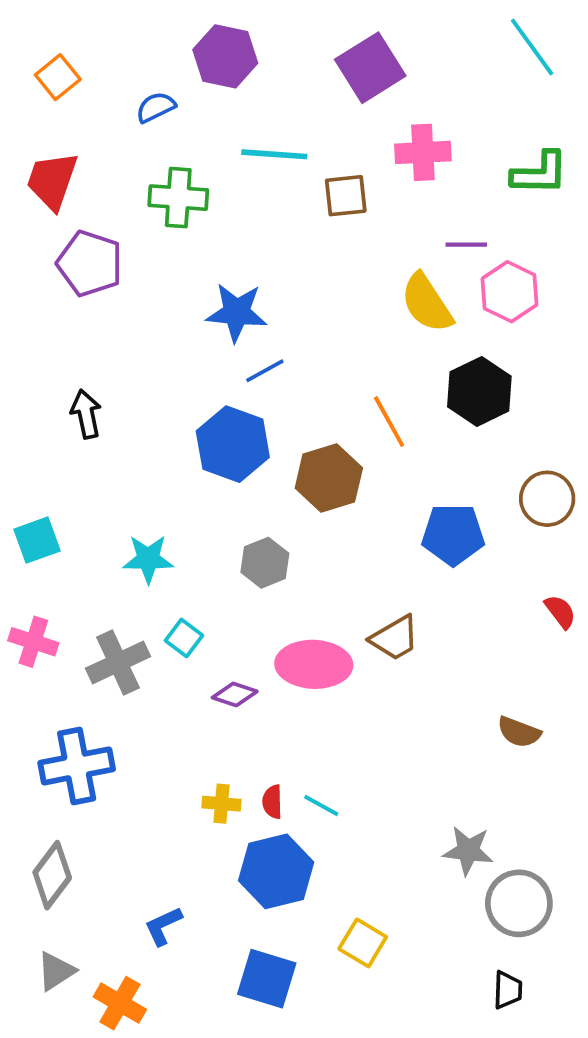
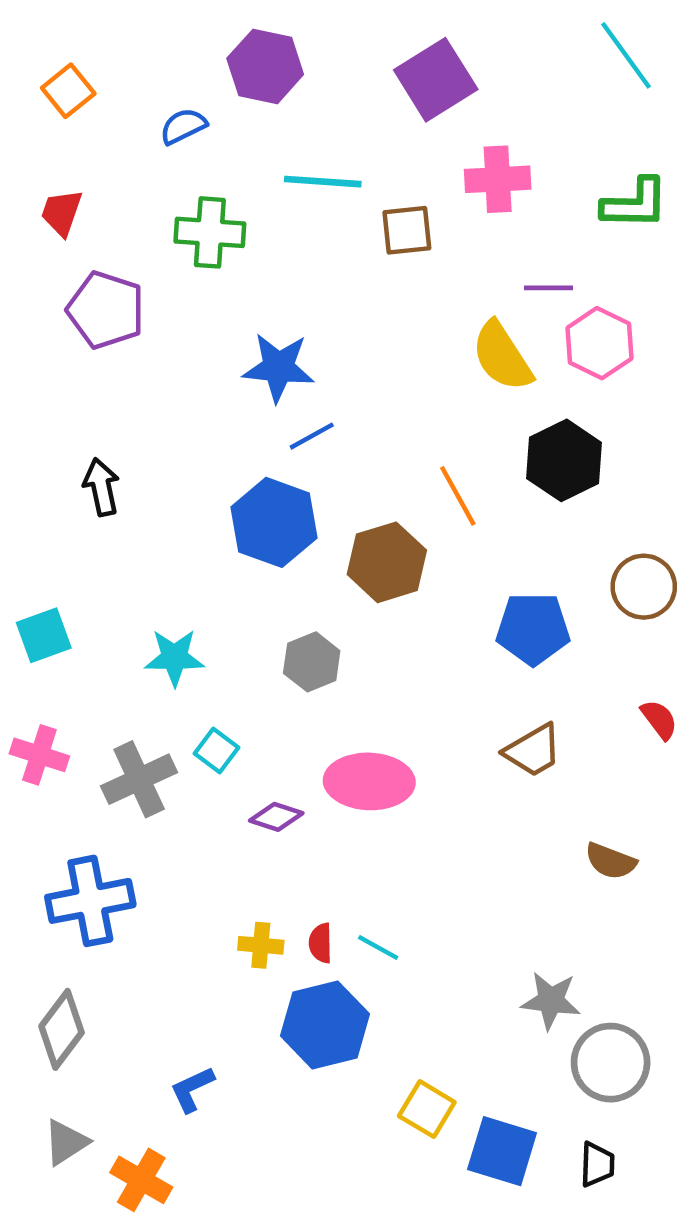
red trapezoid: (52, 181) -> (62, 213), size x0.7
brown trapezoid: (395, 638) -> (533, 750), moved
blue square: (267, 979) -> (502, 1151), moved

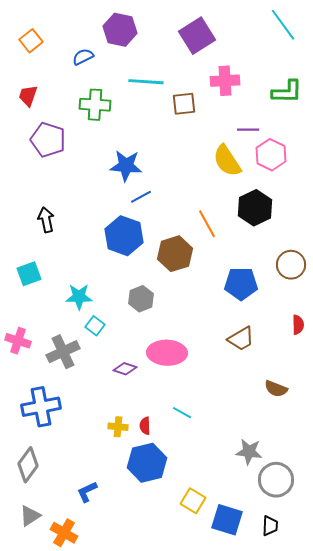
cyan square: (44, 635) -> (29, 274), moved
red semicircle: (659, 719) -> (298, 325), turned 36
cyan square: (216, 750) -> (95, 326), moved
cyan line: (378, 947) -> (182, 413), moved

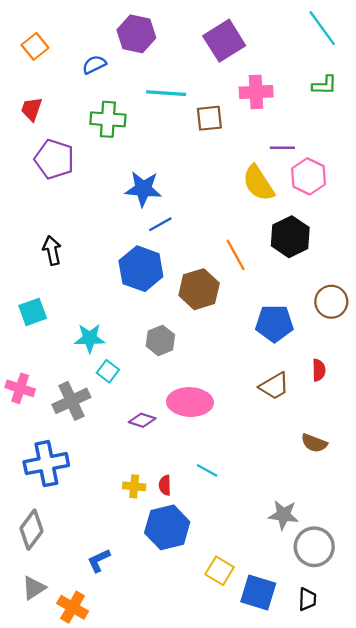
green L-shape: (287, 92) -> (324, 85), moved, size x0.7
red semicircle: (298, 325) -> (319, 370), moved

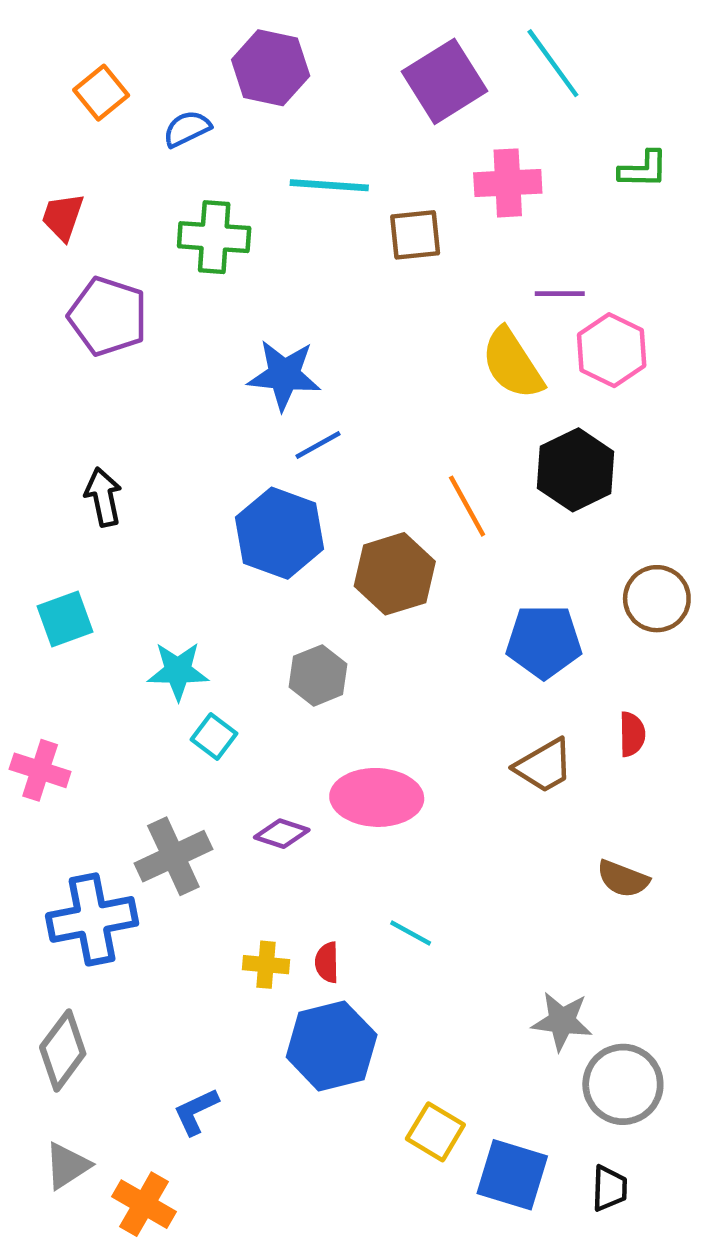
cyan line: (322, 28) -> (553, 63), moved
orange square: (35, 46) -> (101, 93), moved
gray cross: (71, 401) -> (173, 856), moved

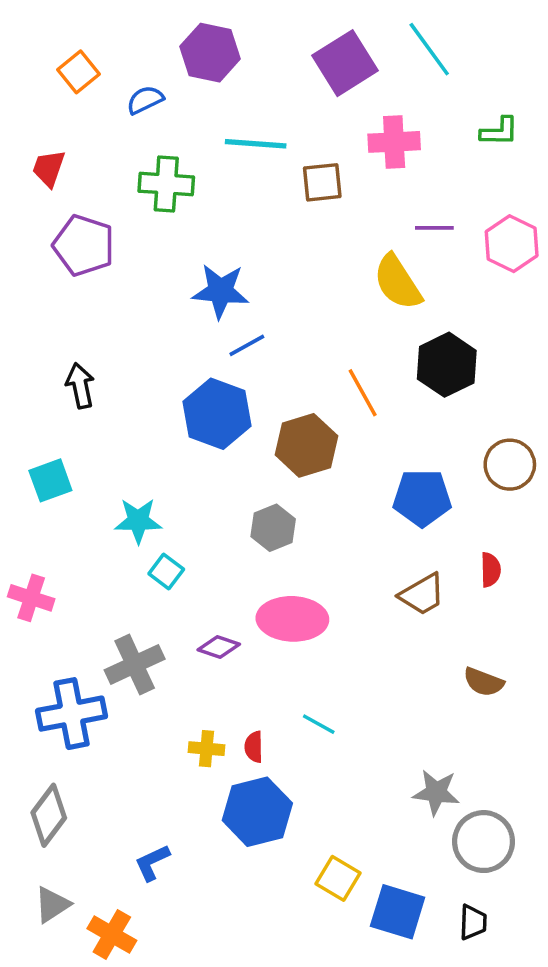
pink hexagon: (612, 350) -> (512, 244), moved
gray hexagon: (318, 675) -> (273, 528), moved

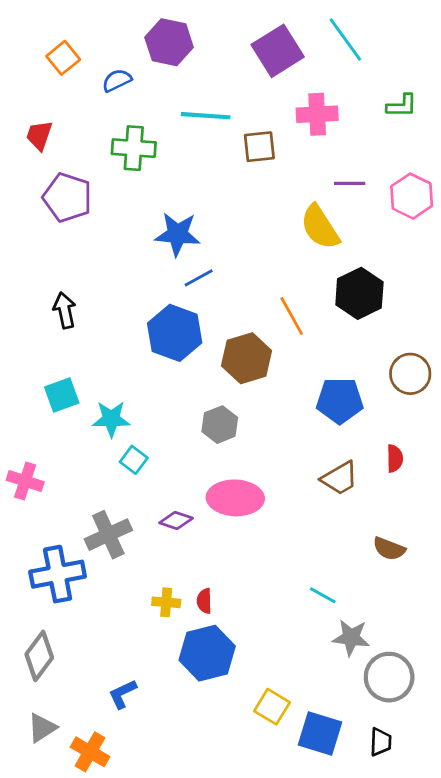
cyan square: (50, 480) -> (62, 395), moved
cyan line: (319, 724) -> (323, 595), moved

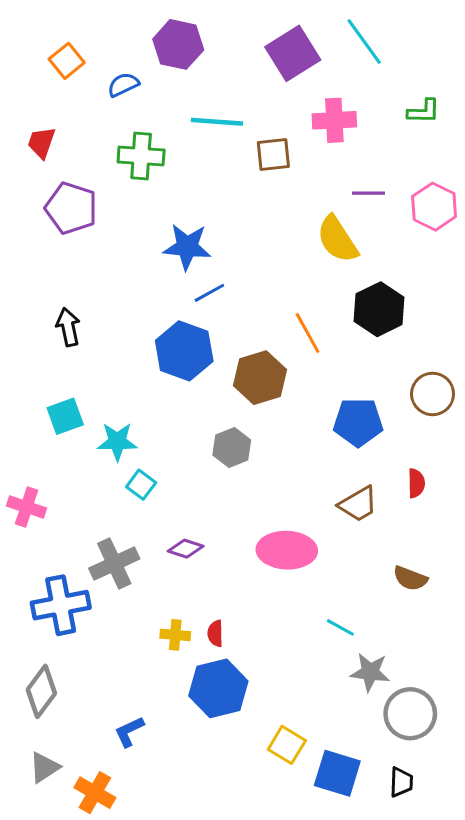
pink ellipse: (235, 498) -> (287, 550), moved

